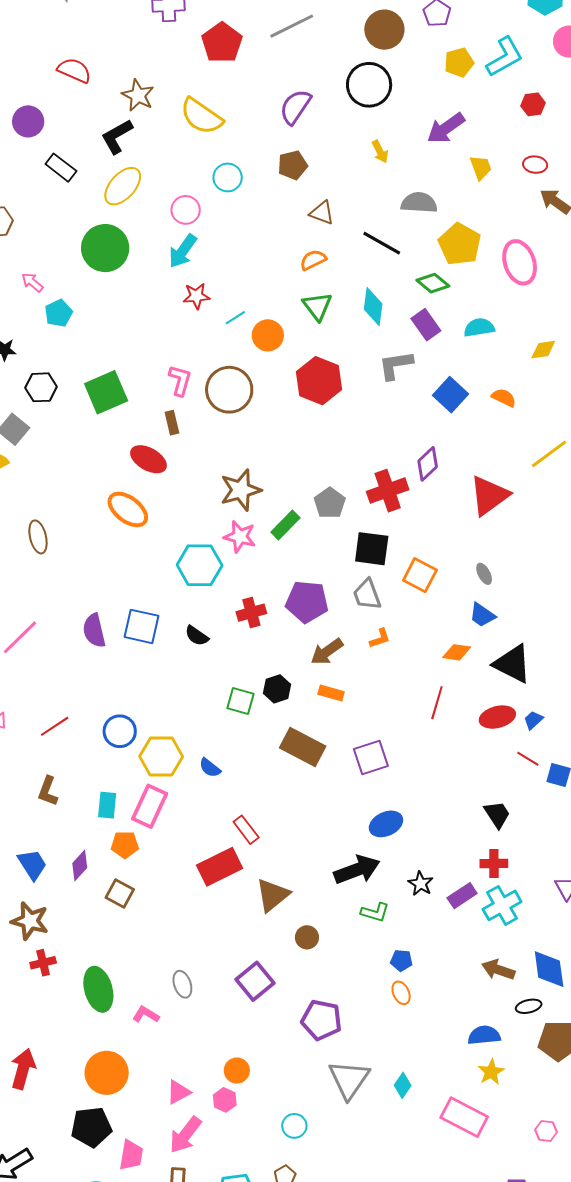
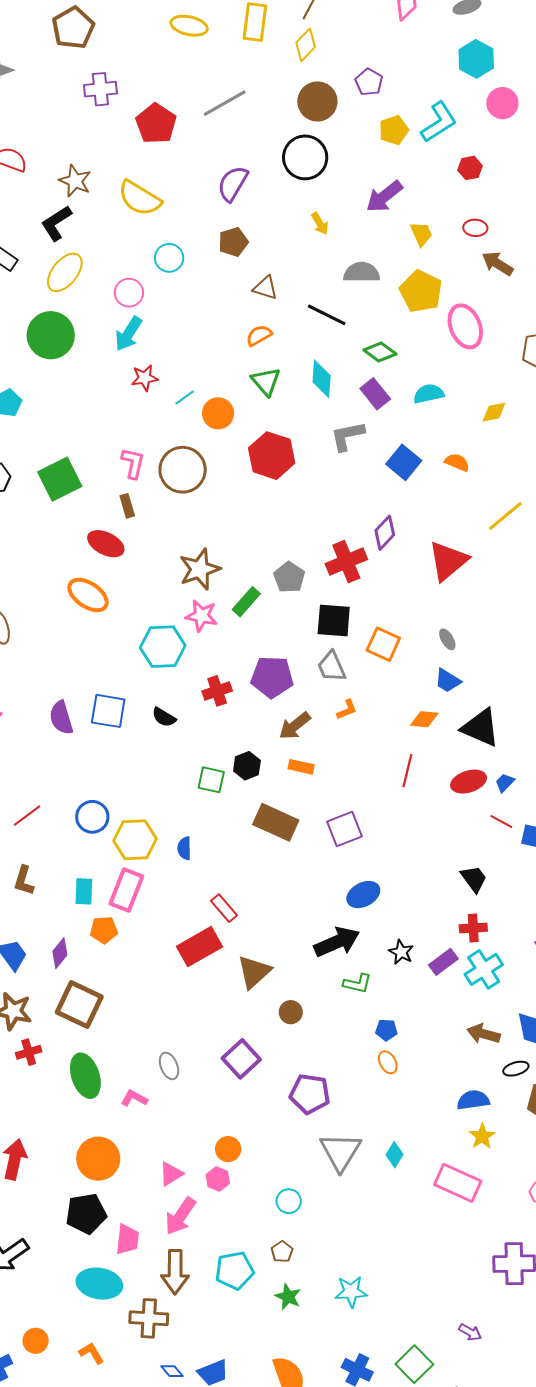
yellow pentagon: (460, 244) -> (421, 291), moved
blue semicircle: (210, 768) -> (184, 848), turned 55
brown square: (120, 894) -> (79, 1005), moved, size x1.6

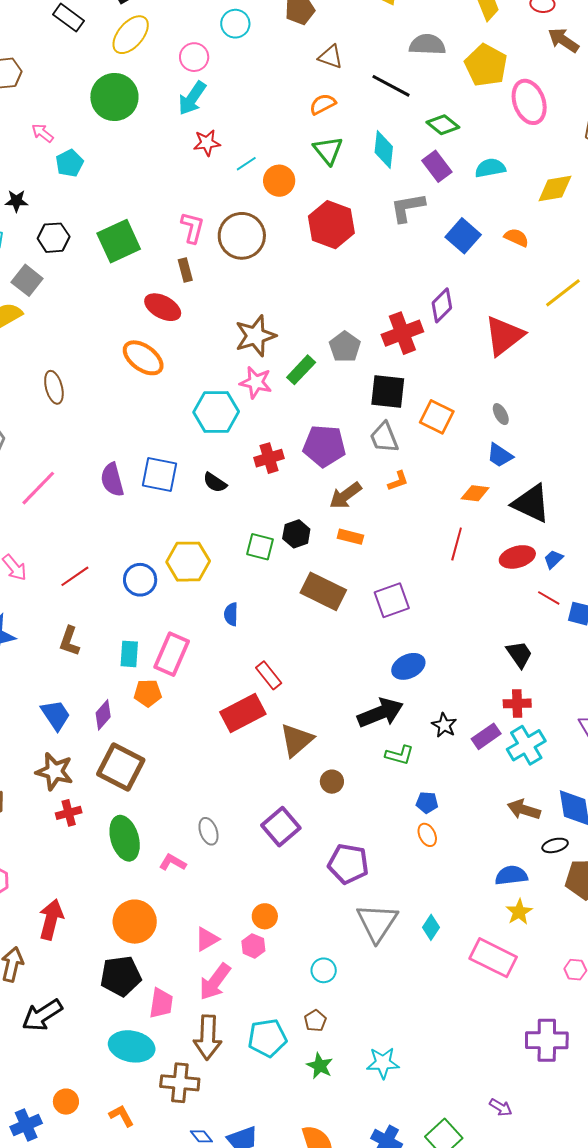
yellow diamond: (494, 412) -> (555, 189), size x1.4
yellow hexagon: (135, 840) -> (188, 562), moved

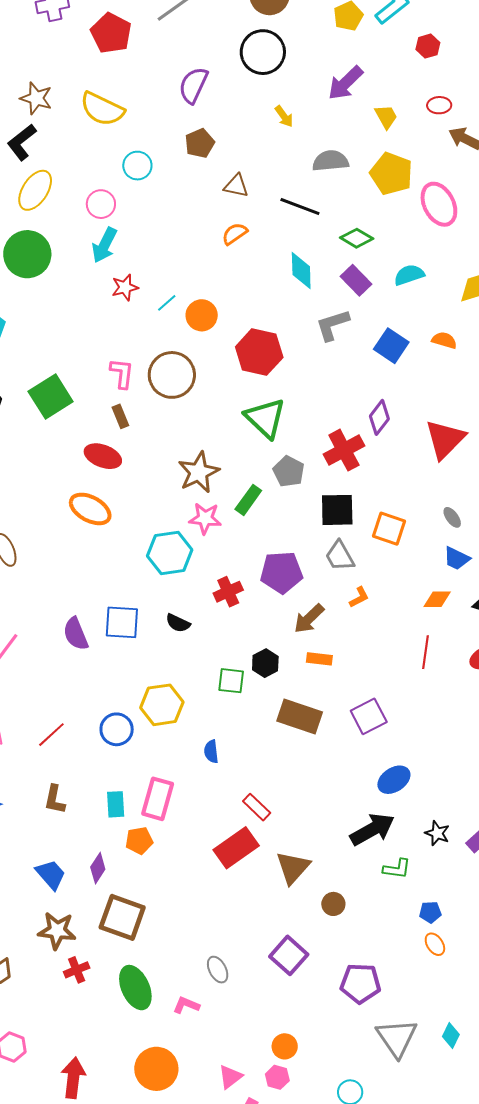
green triangle: (328, 150) -> (265, 418), moved, size x1.4

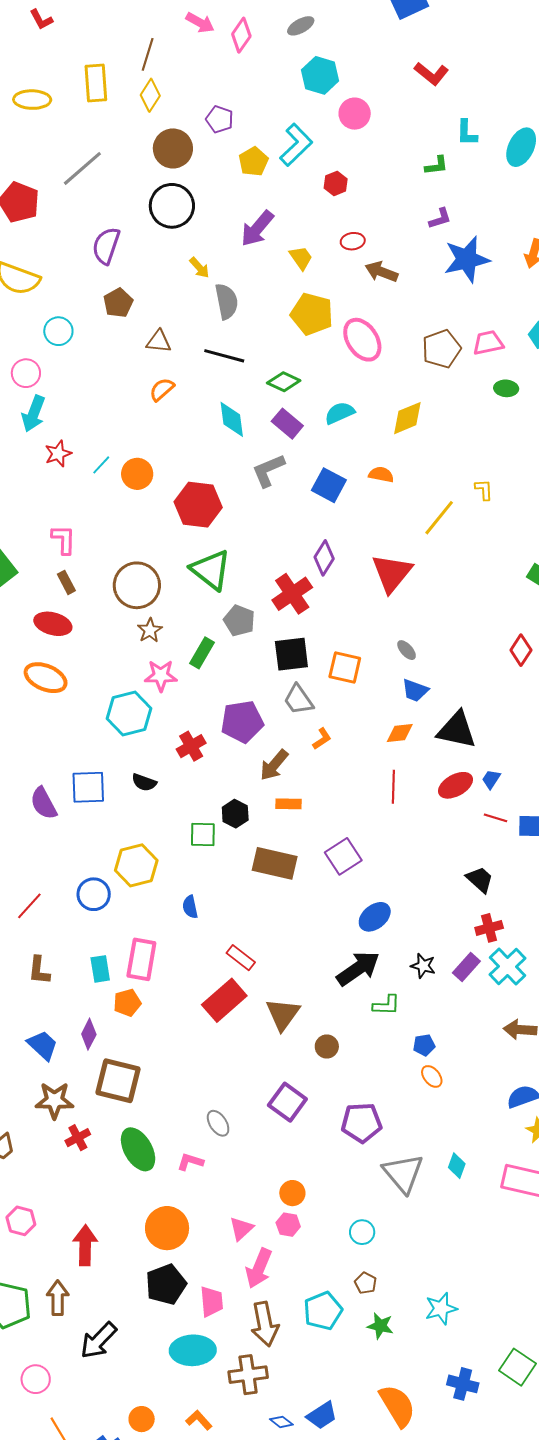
gray semicircle: (330, 161) -> (226, 301), moved, turned 90
brown circle: (172, 375) -> (137, 585), moved
brown star: (199, 472) -> (150, 630), size x0.6

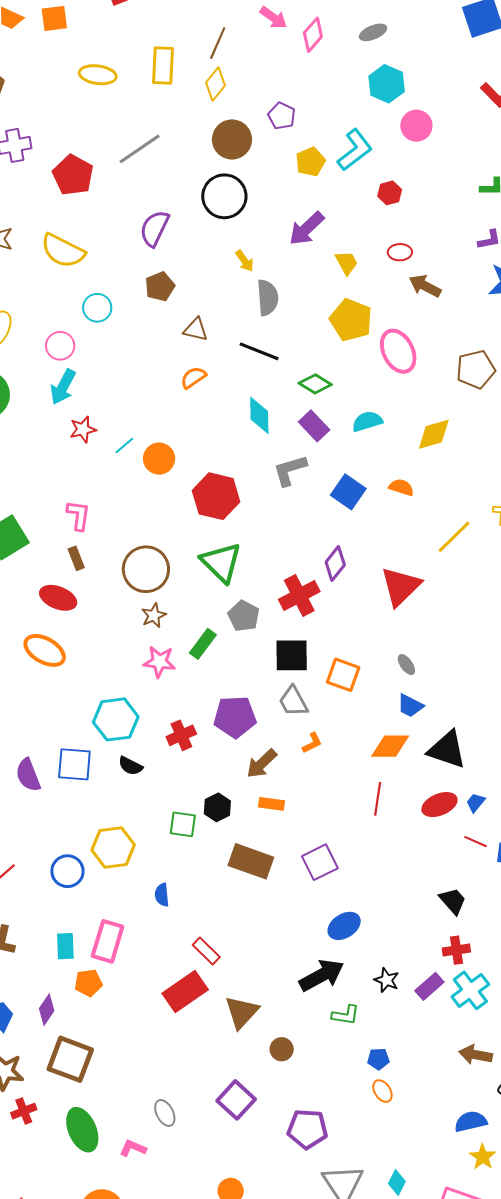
cyan hexagon: (129, 713) -> (116, 719), moved
orange diamond: (400, 733) -> (390, 746), size x1.4

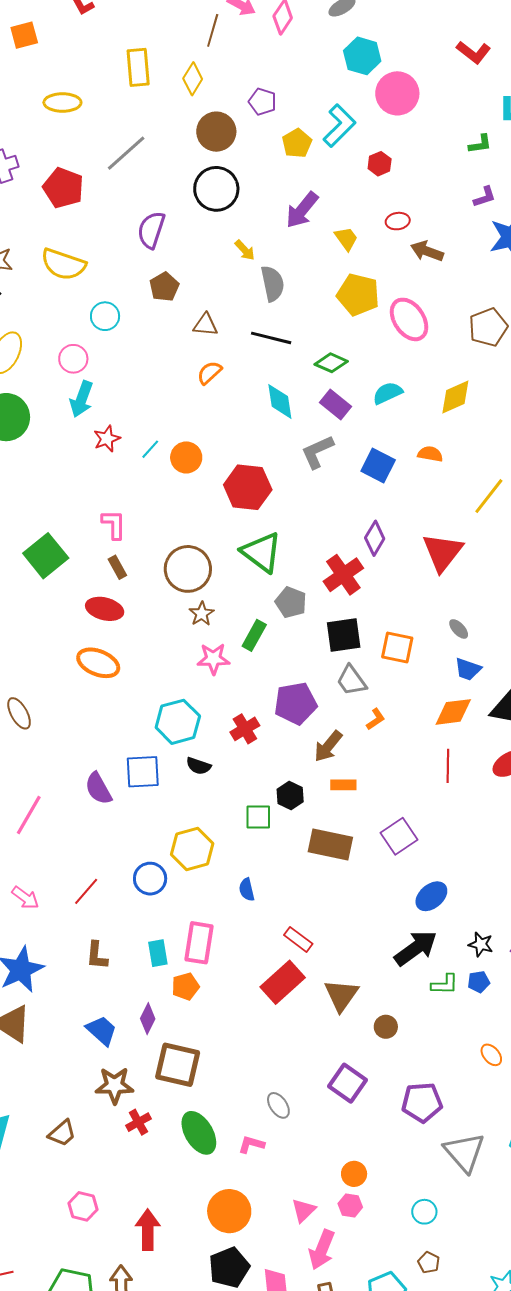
brown line: (218, 43) -> (213, 30), moved
yellow ellipse: (98, 75) -> (62, 102), moved
pink circle: (416, 126) -> (397, 93), size x1.4
blue pentagon: (378, 1059) -> (479, 982), moved

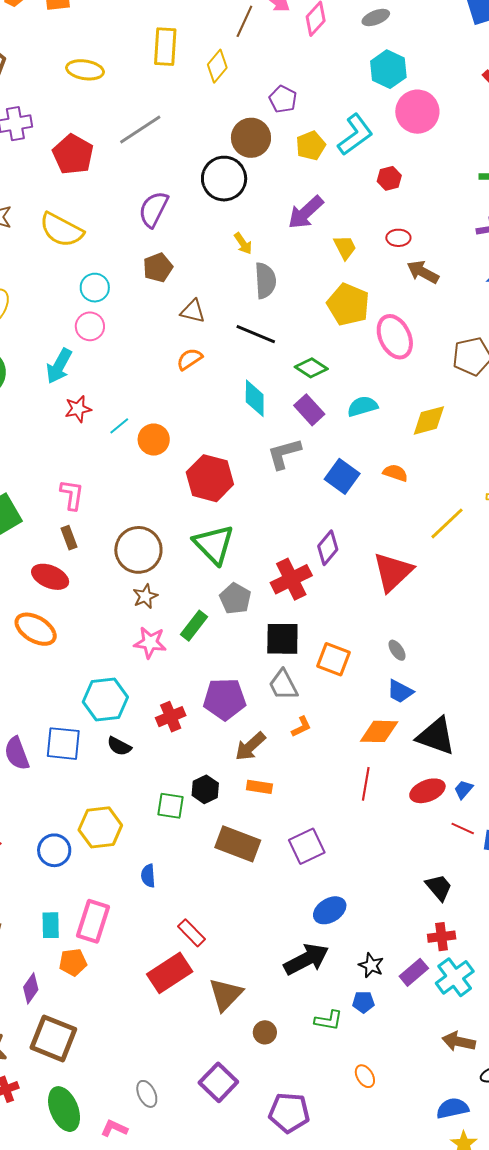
brown circle: (216, 132) -> (251, 138), moved
pink circle: (73, 359) -> (90, 326), moved
green L-shape: (445, 984) -> (329, 1020), moved

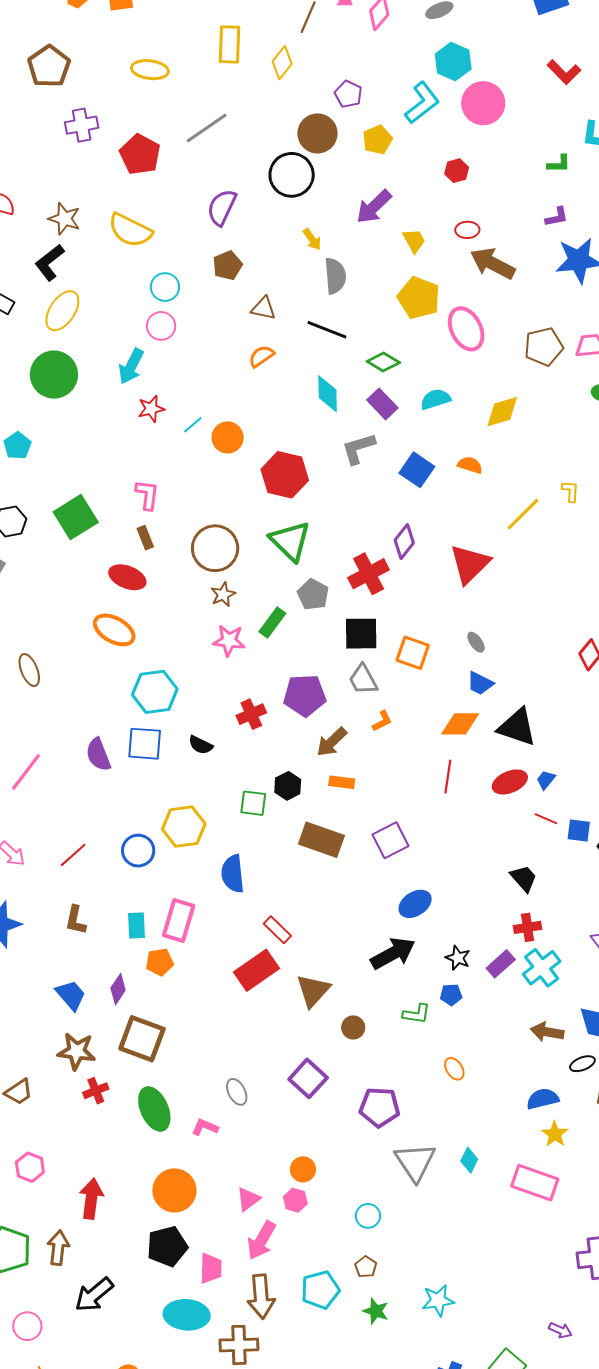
cyan L-shape: (355, 135) -> (422, 103), moved
brown arrow: (423, 272) -> (493, 263), size x1.4
cyan hexagon: (105, 700) -> (155, 692), moved
blue semicircle: (148, 876) -> (233, 874), size x1.6

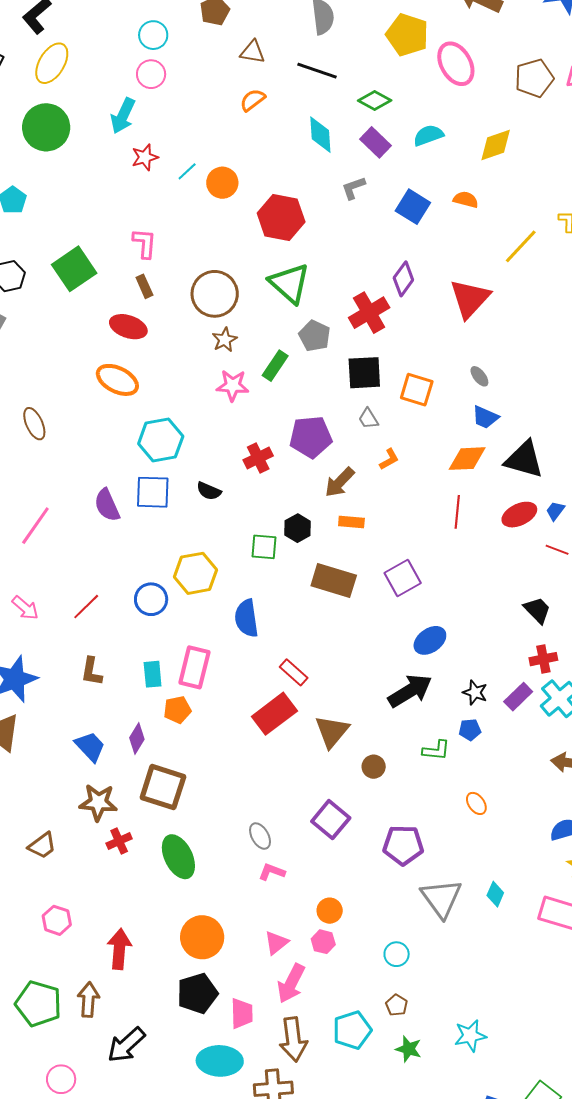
gray L-shape: (358, 448) -> (353, 188), size x0.7
gray trapezoid: (363, 680) -> (368, 419), size x0.7
pink L-shape: (205, 1127) -> (272, 872), moved

